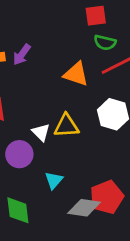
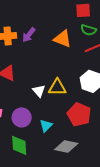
orange triangle: (76, 74) -> (63, 39), moved
purple circle: (19, 154) -> (22, 117), moved
red pentagon: (107, 197) -> (79, 114), moved, turned -30

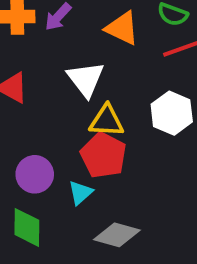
white triangle: (39, 91) -> (86, 79), moved, size x1.5
red pentagon: (79, 114) -> (103, 155), moved

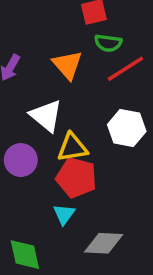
orange triangle: (122, 28) -> (68, 65), turned 36
purple circle: (35, 174) -> (21, 160), moved

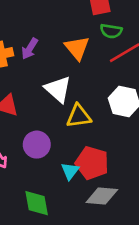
purple circle: (21, 160) -> (37, 145), moved
red pentagon: (76, 178) -> (92, 163), moved

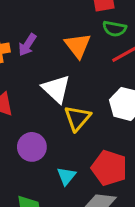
yellow triangle: (79, 116) -> (77, 118), turned -44
red pentagon: (92, 163) -> (109, 168), moved

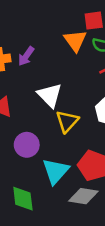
orange triangle: (78, 46) -> (75, 41), moved
cyan triangle: (66, 176) -> (56, 171), size x1.6

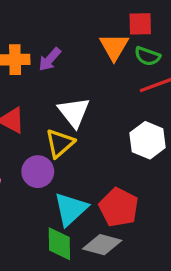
yellow triangle: (67, 121) -> (60, 143), moved
green diamond: (23, 199) -> (59, 244), moved

